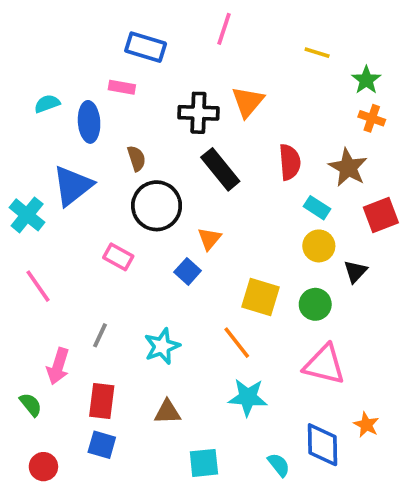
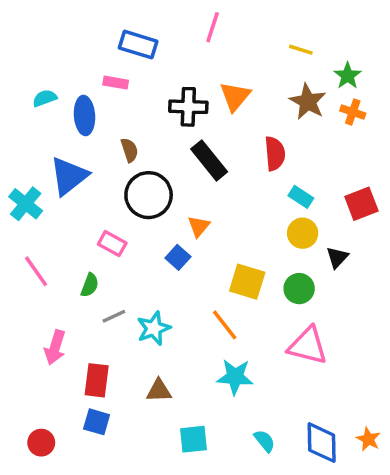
brown star: (348, 168) -> (308, 102), moved
gray line: (100, 335) -> (114, 316), moved, turned 40
green semicircle: (31, 405) -> (90, 285), moved, turned 60
orange star: (366, 425) -> (368, 439), moved
blue diamond: (322, 445) -> (322, 443), moved

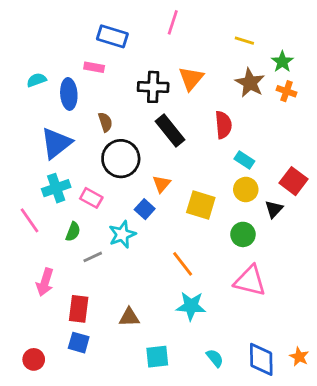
cyan cross: (26, 204) -> (56, 188), moved, turned 32
red square: (361, 204) -> (294, 181), moved, turned -32
yellow square: (247, 282) -> (201, 205), moved
cyan star: (154, 328) -> (122, 234), moved

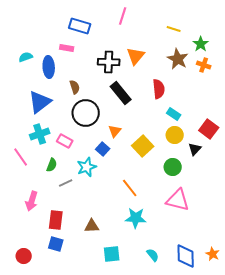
yellow square: (201, 205) -> (143, 146), turned 30

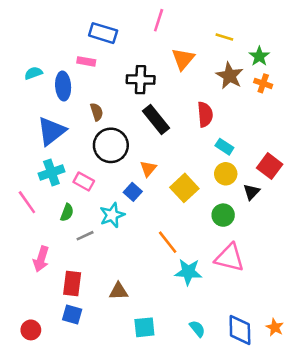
orange triangle: (136, 56) -> (183, 59), moved
cyan star: (136, 218) -> (188, 272), moved

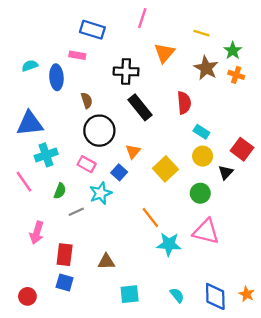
blue triangle: (51, 131) -> (30, 124), moved, turned 32
pink rectangle: (84, 182) -> (87, 164), moved

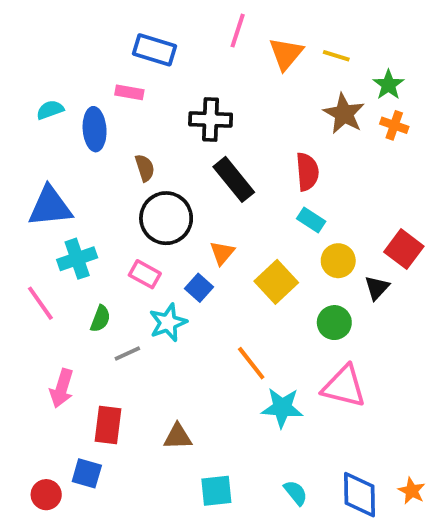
orange triangle: (164, 53) -> (286, 54), moved
cyan rectangle: (201, 132) -> (311, 220), moved
blue square: (65, 282) -> (87, 473), moved

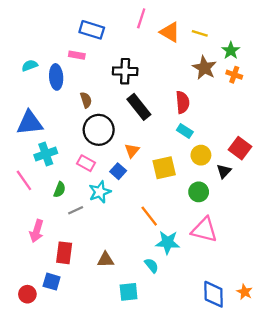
orange triangle: (286, 54) -> (170, 32), turned -40
yellow square: (276, 282) -> (164, 168), turned 30
cyan semicircle: (296, 493) -> (152, 265), moved

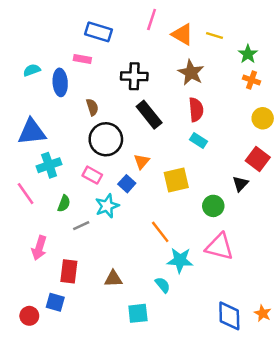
brown star: (204, 68) -> (191, 73), moved
yellow circle: (201, 155) -> (263, 118), moved

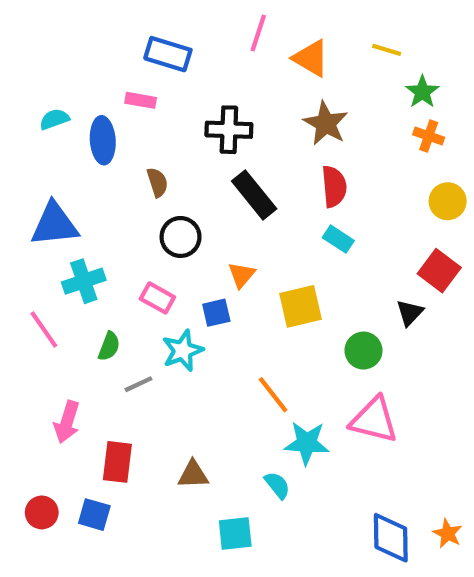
yellow line: (215, 36) -> (387, 50), moved
black circle: (106, 139) -> (181, 237), size x0.7
blue square: (127, 184) -> (216, 313), turned 35
red circle: (29, 316) -> (42, 512), moved

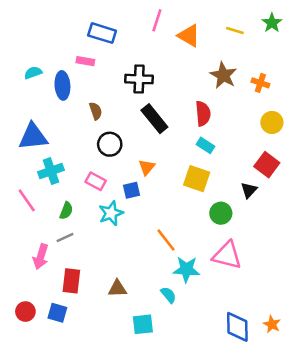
green star: (422, 92) -> (272, 23), moved
brown star: (326, 123) -> (223, 75), moved
yellow square: (300, 306) -> (197, 179), moved, turned 32
gray line: (138, 384) -> (65, 237), moved

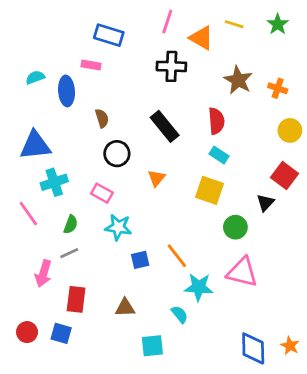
green star: (272, 23) -> (278, 24), moved
yellow line: (235, 31) -> (234, 24), moved
black cross: (139, 79) -> (171, 66), moved
blue square: (131, 190) -> (140, 260), moved
cyan star: (111, 213) -> (118, 227), turned 30

